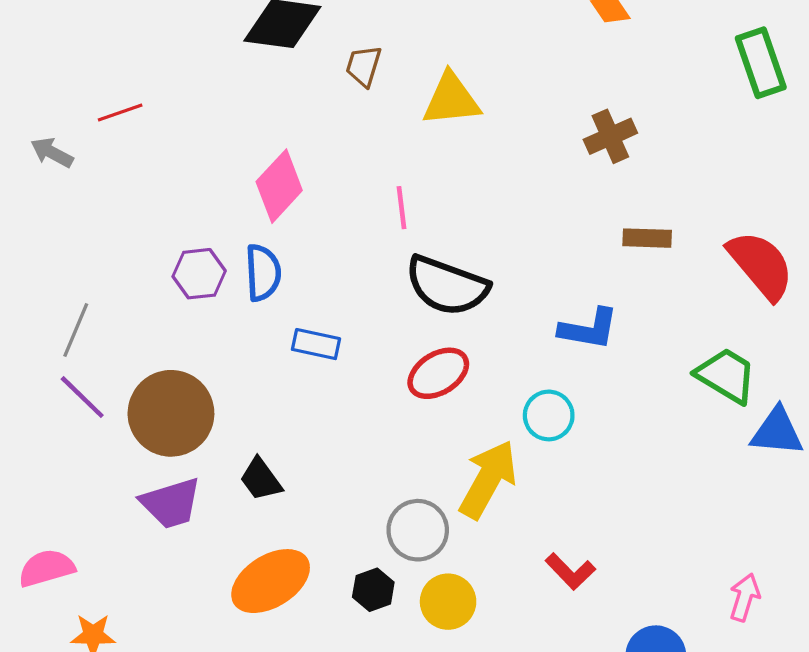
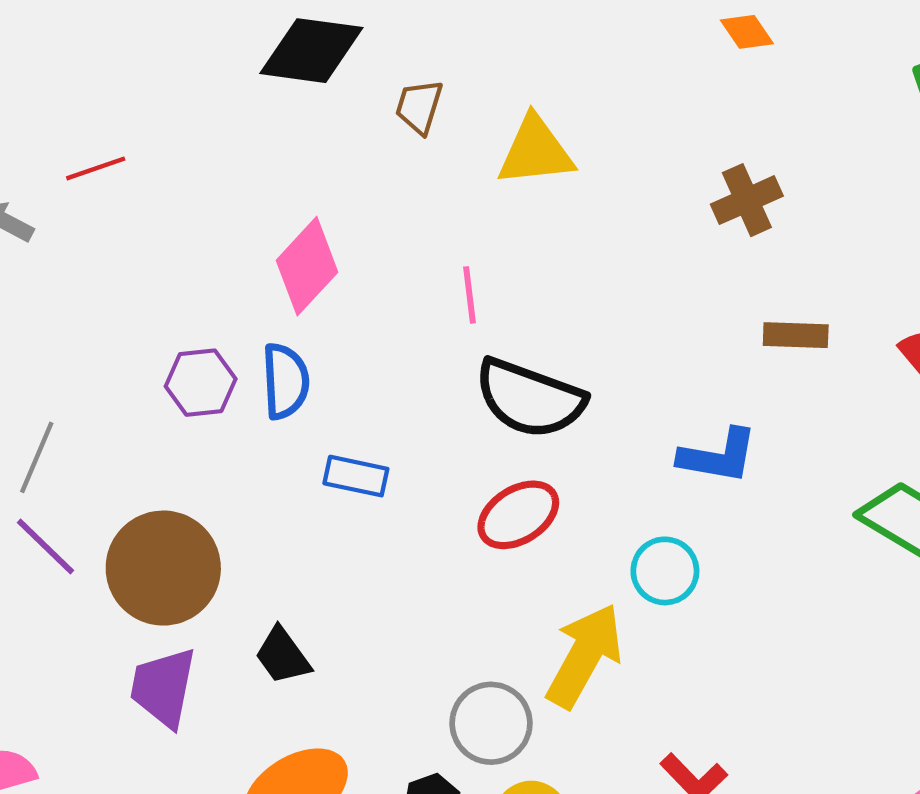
purple trapezoid: (171, 503) -> (163, 687), turned 118

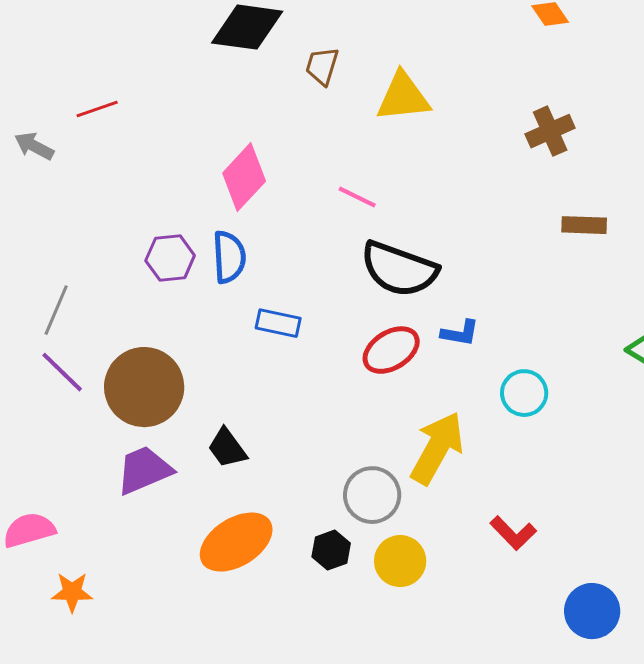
pink line: (469, 295) -> (357, 197), turned -57
blue L-shape: (718, 456) -> (460, 333), moved, size x0.7
cyan circle: (665, 571) -> (524, 393), moved
purple trapezoid: (163, 687) -> (144, 470), turned 56

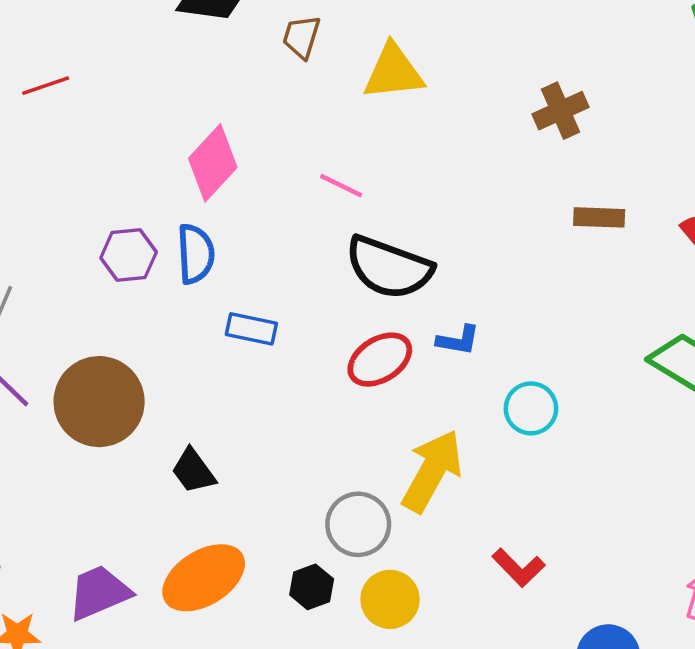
purple trapezoid: (144, 470) -> (99, 593), moved

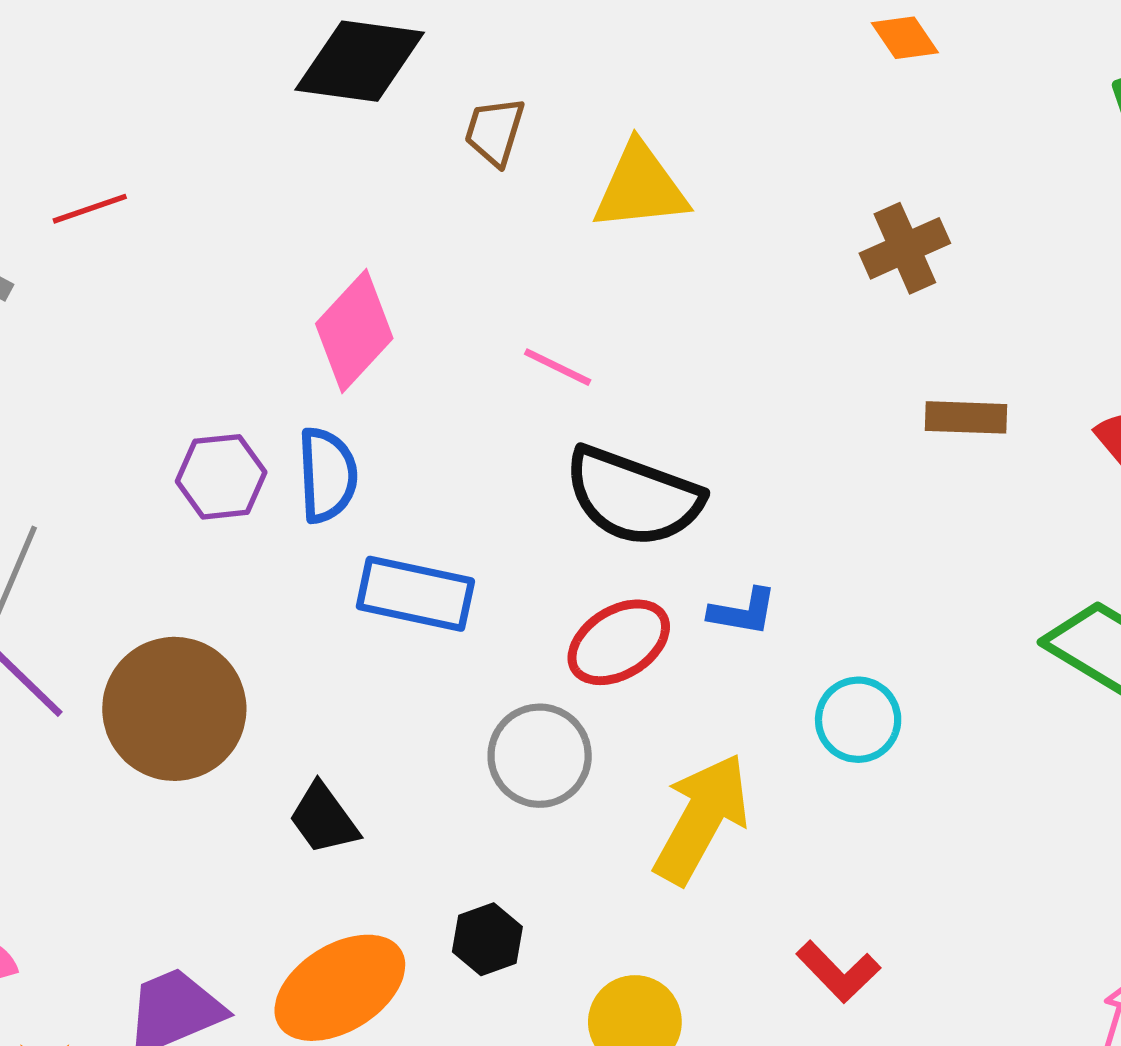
blue rectangle: (251, 329) -> (415, 594), size x1.4
gray circle: (358, 524) -> (540, 756), moved
black hexagon: (312, 587) -> (487, 939), moved

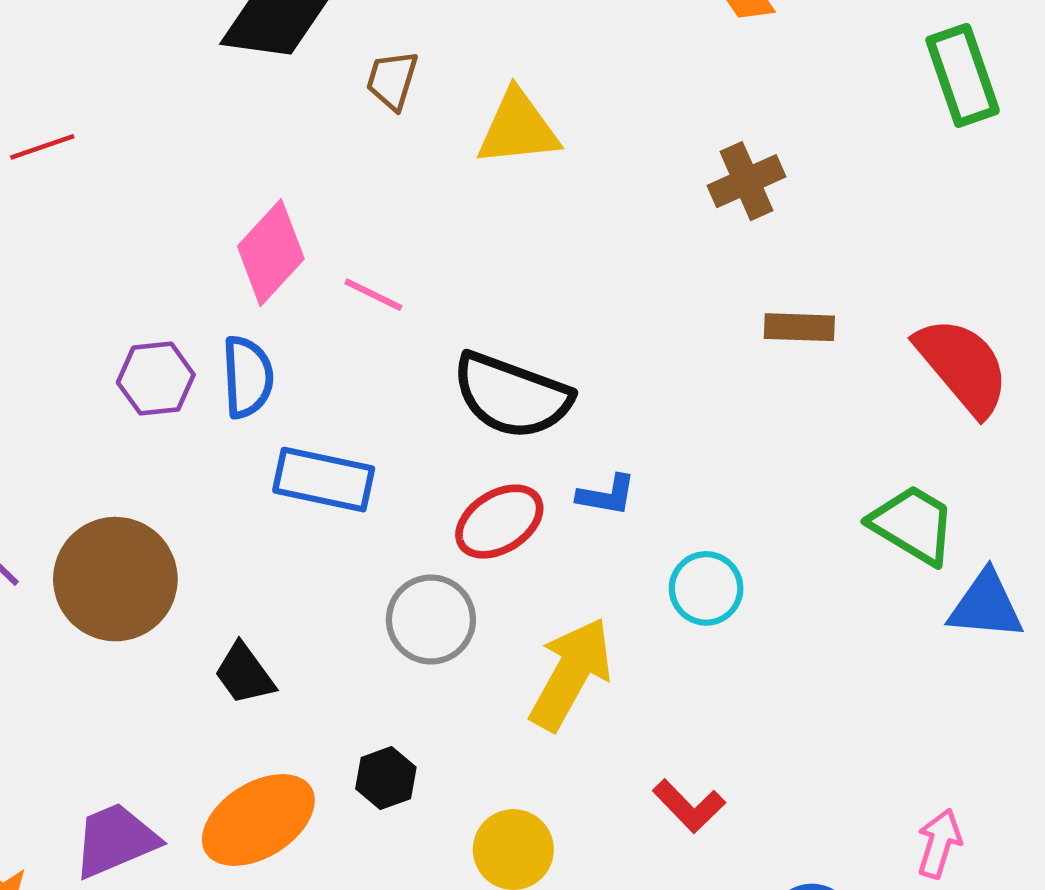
pink line: (558, 367) -> (373, 295), moved

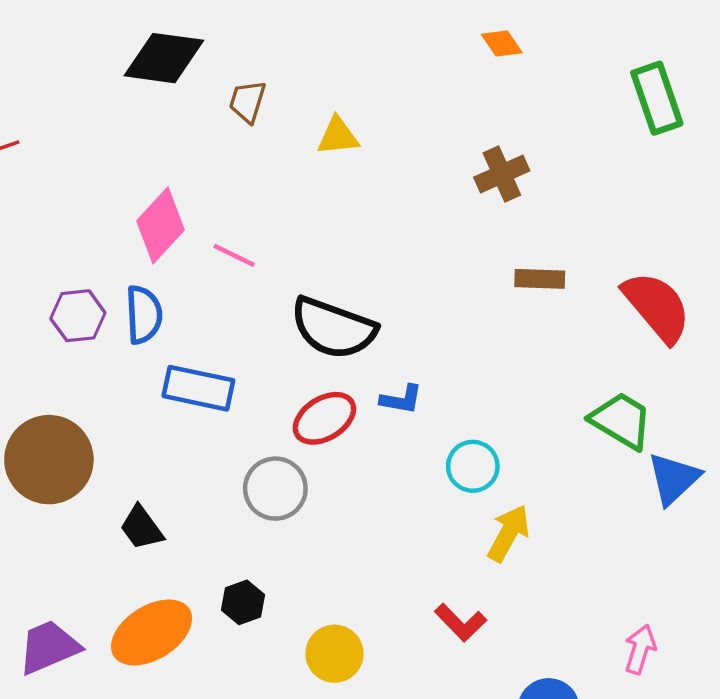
yellow triangle: (518, 128) -> (338, 136), size x0.7
blue triangle: (986, 605) -> (674, 479), turned -48
yellow arrow: (571, 674) -> (508, 533), moved, size x0.7

